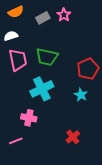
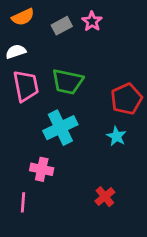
pink line: (16, 141) -> (23, 202), turned -64

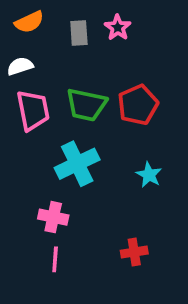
gray rectangle: (62, 26) -> (79, 33), turned -66
red pentagon: (126, 99) -> (138, 105), moved
red cross: (105, 197) -> (134, 252), turned 30
pink line: (23, 202) -> (55, 259), moved

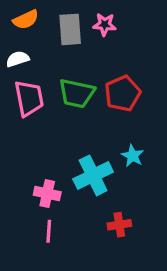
pink star: (118, 28) -> (105, 24), turned -30
gray rectangle: (79, 33) -> (70, 29), size x1.4
cyan cross: (77, 164) -> (93, 175), moved

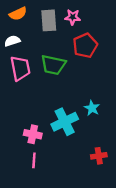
red pentagon: (123, 93) -> (85, 45), moved
red cross: (119, 225) -> (99, 156), moved

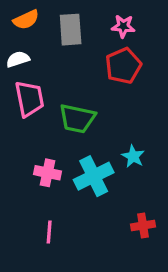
pink star: (73, 17) -> (123, 26), moved
green trapezoid: (53, 65) -> (77, 118), moved
pink cross: (33, 134) -> (48, 173), moved

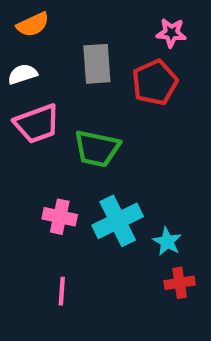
pink star: (123, 26) -> (171, 33), moved
gray rectangle: (71, 30) -> (97, 64), moved
pink trapezoid: (29, 99) -> (37, 124), turned 81
cyan star: (133, 156) -> (167, 241), moved

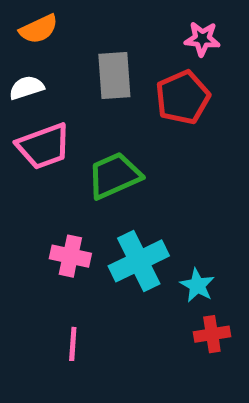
green trapezoid: (97, 149) -> (114, 176), turned 144

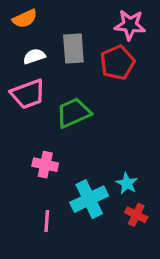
pink star: (202, 39) -> (130, 25), size x1.4
white semicircle: (26, 88) -> (34, 56), moved
cyan cross: (139, 261) -> (89, 199), moved
red cross: (212, 334) -> (136, 215), turned 35

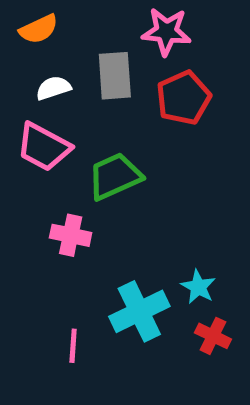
pink star: (130, 25) -> (166, 32), moved
pink trapezoid: (28, 94) -> (44, 147), turned 48
pink cross: (45, 165) -> (71, 235), moved

